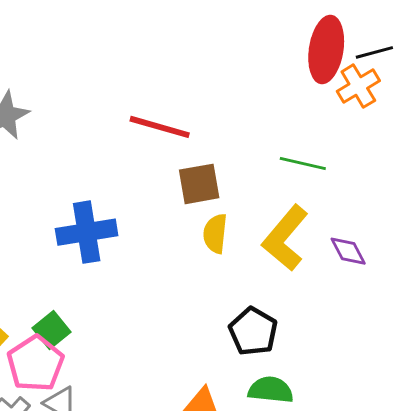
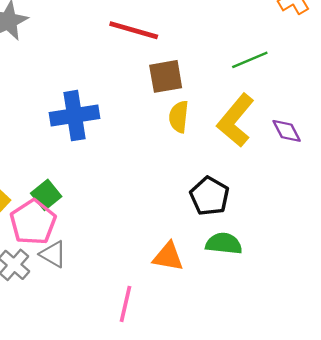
green line: (303, 163) -> (250, 60), turned -36

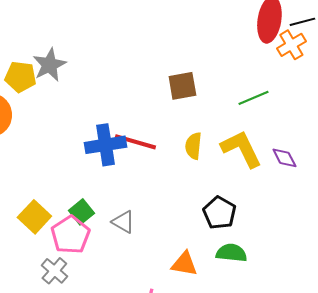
red line: (134, 30) -> (135, 142), moved
brown square: (166, 76) -> (182, 86), moved
yellow L-shape: (236, 120) -> (241, 149), turned 114
gray triangle: (53, 254) -> (123, 222), moved

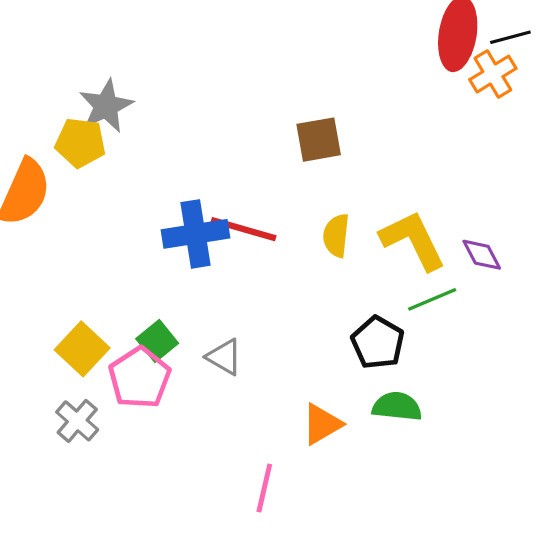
yellow pentagon: (20, 77) -> (80, 143), moved
green line: (253, 98) -> (432, 299), moved
orange triangle: (184, 264) -> (322, 424), turned -40
gray cross: (54, 271) -> (77, 421), moved

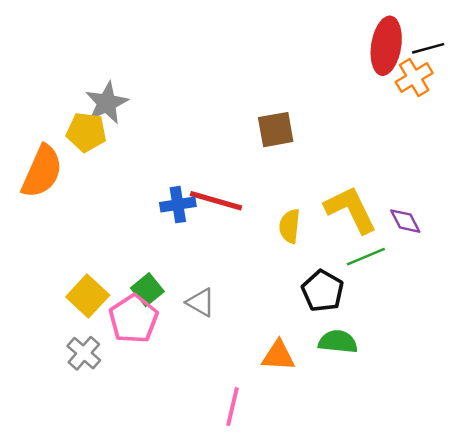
blue cross: (196, 234) -> (178, 205), size x0.7
yellow semicircle: (336, 235) -> (290, 226), moved
orange triangle: (322, 424) -> (278, 356), turned 33

